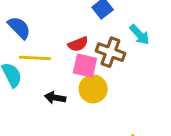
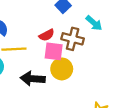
black arrow: (55, 98) -> (33, 79), size x1.5

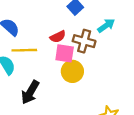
cyan arrow: (94, 23) -> (106, 26), turned -78
black arrow: (33, 79) -> (30, 92), moved, turned -65

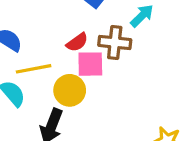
yellow circle: (72, 71) -> (70, 90), moved

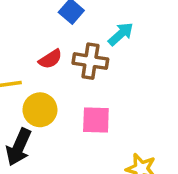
pink square: (90, 64) -> (96, 120), moved

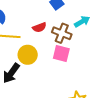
pink square: (96, 120) -> (61, 53), moved

